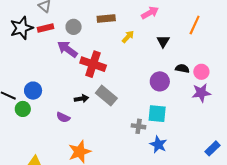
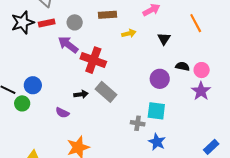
orange line: (195, 25) -> (196, 23), turned -54
yellow arrow: (128, 37) -> (129, 33), turned 32
purple star: (201, 93) -> (201, 91), turned -30

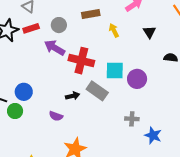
yellow arrow: (129, 33) -> (114, 30), turned -96
purple circle: (160, 79) -> (137, 79), moved
cyan square: (156, 111) -> (115, 71), moved

